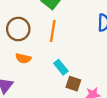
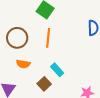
brown square: (73, 84) -> (44, 84), moved, turned 32

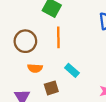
brown square: (44, 84) -> (51, 88), moved, turned 32

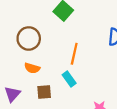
orange line: (58, 37) -> (74, 54), moved

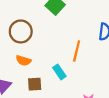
orange line: (74, 54) -> (77, 51), moved

